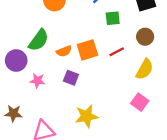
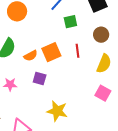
red line: (117, 52) -> (77, 51), turned -64
yellow star: (87, 116) -> (57, 111), turned 30

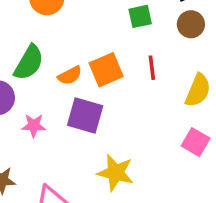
brown circle: (101, 35) -> (191, 24), moved
purple square: (40, 79) -> (85, 116), size x1.5

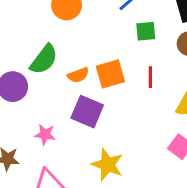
pink star: (34, 126) -> (45, 135), moved

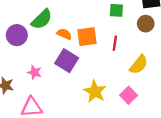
orange semicircle: (78, 75) -> (64, 34), turned -144
yellow star: (107, 165) -> (95, 91), moved

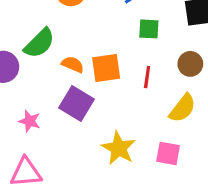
brown circle: (146, 24) -> (190, 64), moved
pink square: (129, 95) -> (168, 153), turned -35

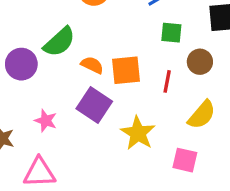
brown circle: (190, 64) -> (200, 62), moved
yellow star: (119, 148) -> (138, 133), moved

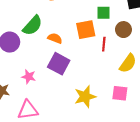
orange square: (126, 70) -> (86, 30), moved
yellow star: (138, 133) -> (85, 97), moved, turned 30

